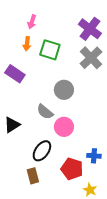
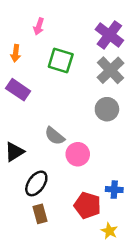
orange arrow: (27, 44) -> (16, 53), moved
gray circle: (64, 90) -> (107, 109), moved
black ellipse: (42, 151) -> (36, 183), moved

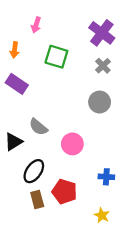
gray cross: (111, 70) -> (103, 66), size x0.6
gray semicircle: (55, 136) -> (38, 127), moved
red pentagon: (87, 205) -> (64, 192), moved

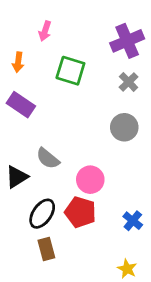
purple cross: (102, 33) -> (127, 41), turned 30
blue cross: (106, 177) -> (133, 221), turned 35
red pentagon: (64, 192) -> (80, 212), moved

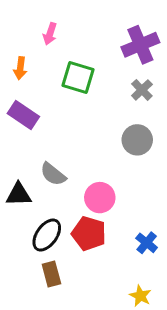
black triangle: (17, 177) -> (19, 194), turned 30

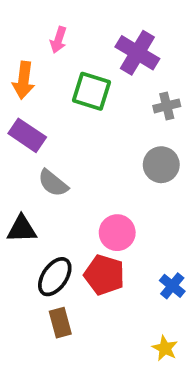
purple cross: (140, 45) -> (137, 53), moved, turned -36
orange arrow: (20, 68) -> (24, 80), size x1.4
gray cross: (142, 90) -> (167, 106), turned 30
gray semicircle: (53, 174) -> (53, 183), moved

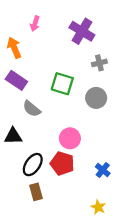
orange arrow: (24, 80) -> (14, 48), turned 150
green square: (91, 91) -> (62, 84), moved

